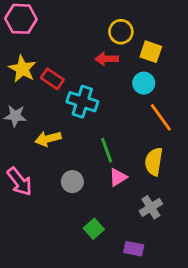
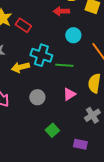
cyan circle: (144, 83) -> (73, 35), moved
cyan cross: (82, 102) -> (41, 55), moved
green line: (107, 150) -> (64, 65), moved, turned -66

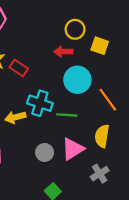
cyan circle: (73, 35) -> (77, 80), size x1.5
pink triangle: (69, 94) -> (73, 149), size x1.5
gray circle: (37, 97) -> (45, 152), moved

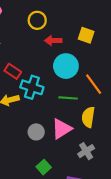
yellow circle: (75, 29) -> (37, 20), moved
red rectangle: (19, 68) -> (13, 71), moved
green line: (67, 115) -> (68, 98), moved

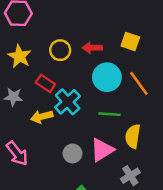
yellow circle: (37, 20) -> (60, 50), moved
orange line: (94, 84) -> (139, 83), moved
cyan cross: (32, 87) -> (68, 102), turned 30

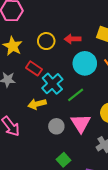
green line: (109, 114) -> (76, 95), moved, turned -42
yellow arrow: (42, 117) -> (37, 104), moved
pink triangle: (102, 150) -> (81, 123), turned -30

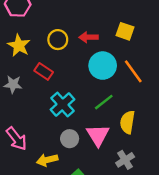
cyan cross: (52, 84) -> (63, 104), moved
green line: (76, 95) -> (104, 102), moved
yellow arrow: (37, 104) -> (47, 160), moved

